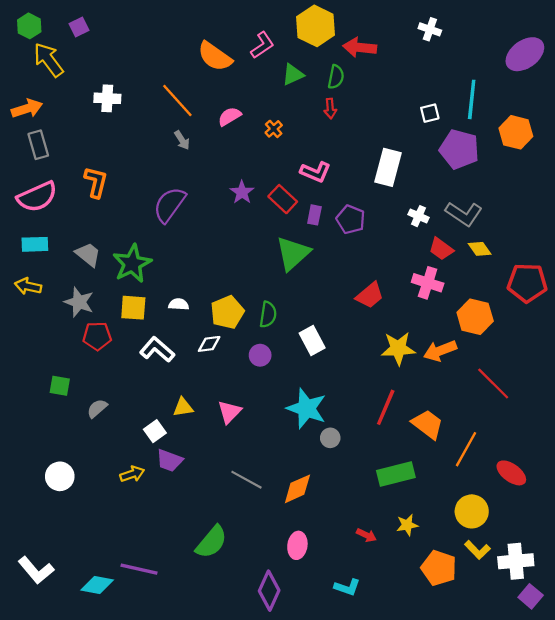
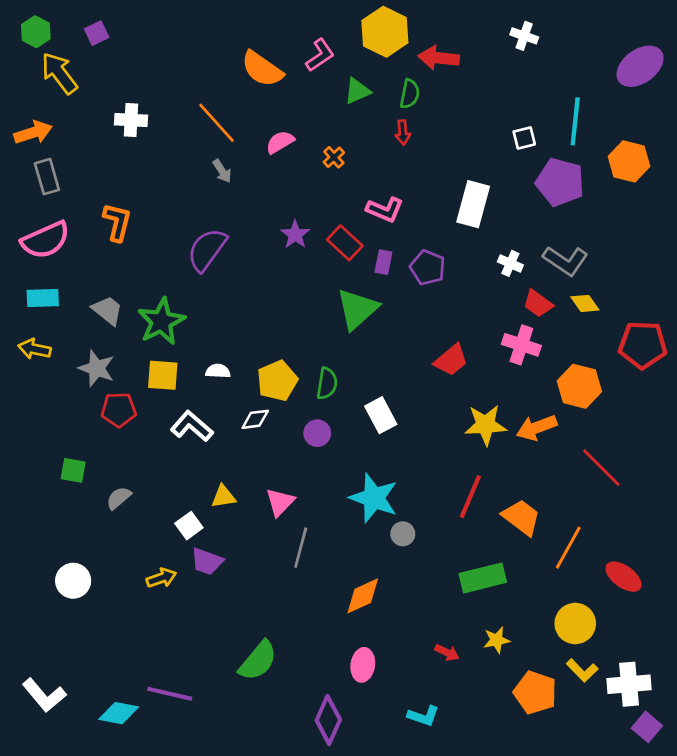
gray line: (246, 480) -> (301, 548), moved, turned 76

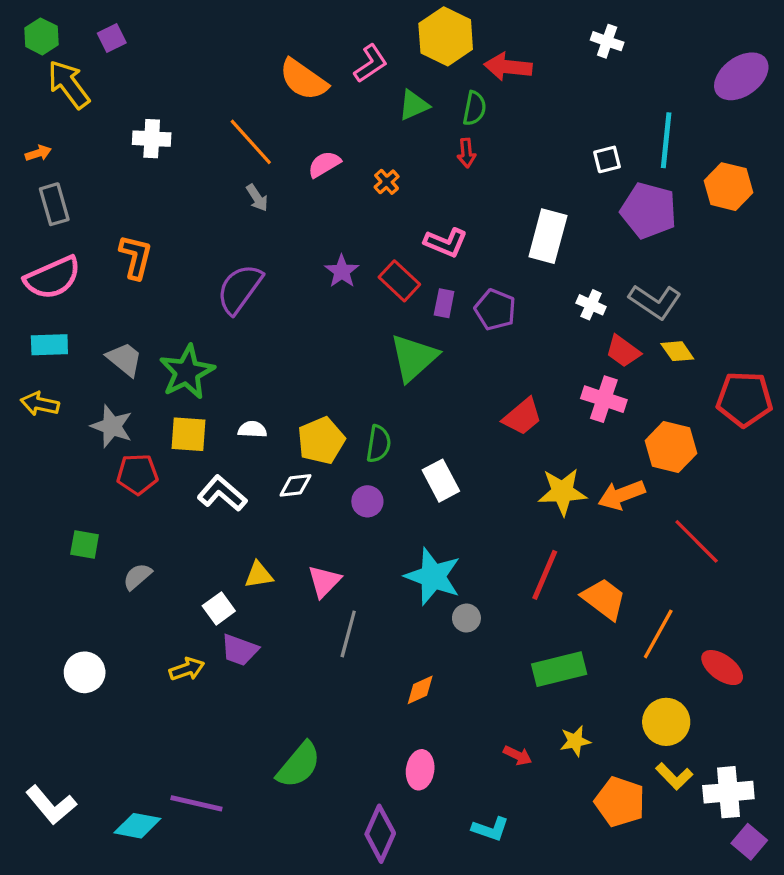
orange arrow: (33, 132) -> (38, 153), size x0.6
orange diamond: (363, 596) -> (420, 690), size x0.7

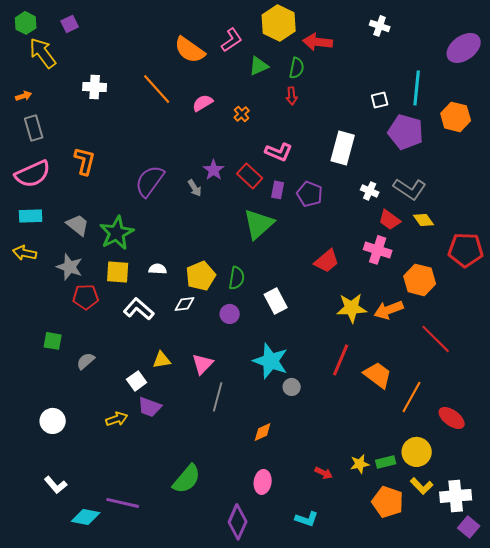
gray arrow: (257, 198) -> (195, 188), moved
green rectangle: (559, 669) -> (386, 462), moved, size x0.6
white L-shape: (51, 805) -> (56, 485), moved, size x0.7

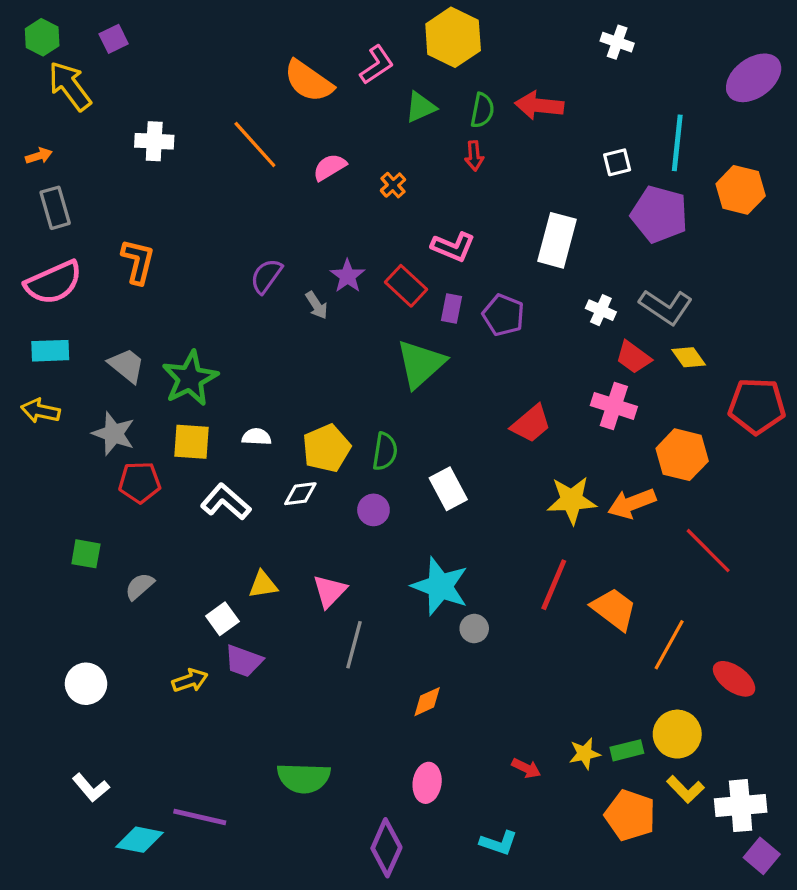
red arrow: (318, 42) -> (539, 105), moved
purple semicircle: (150, 181) -> (266, 276), moved, size x0.7
green semicircle: (187, 479) -> (304, 778), turned 52

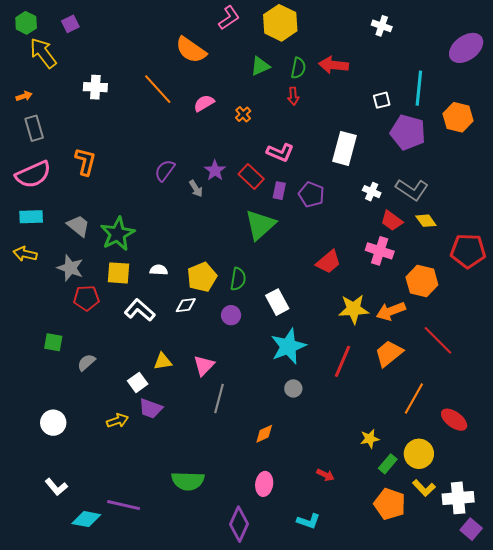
pink L-shape: (377, 65) -> (229, 18), moved
cyan star: (440, 586) -> (288, 346), moved, turned 30
orange trapezoid: (614, 609) -> (389, 353), moved, turned -76
green rectangle: (627, 750) -> (388, 464), turned -36
yellow star: (585, 754) -> (370, 439), moved

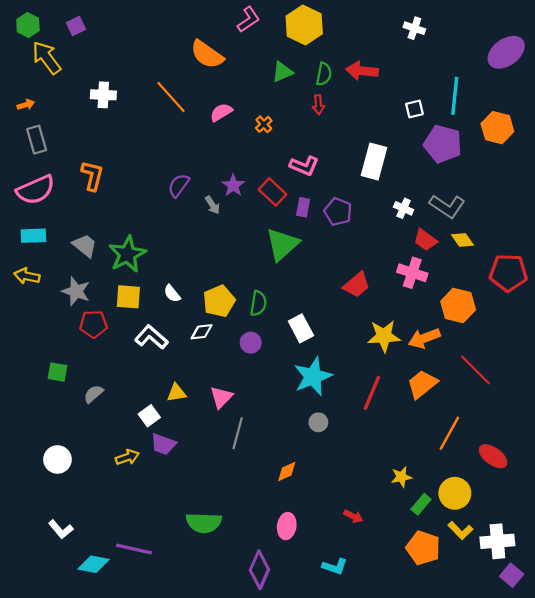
white semicircle: (159, 270) -> (172, 294), turned -132

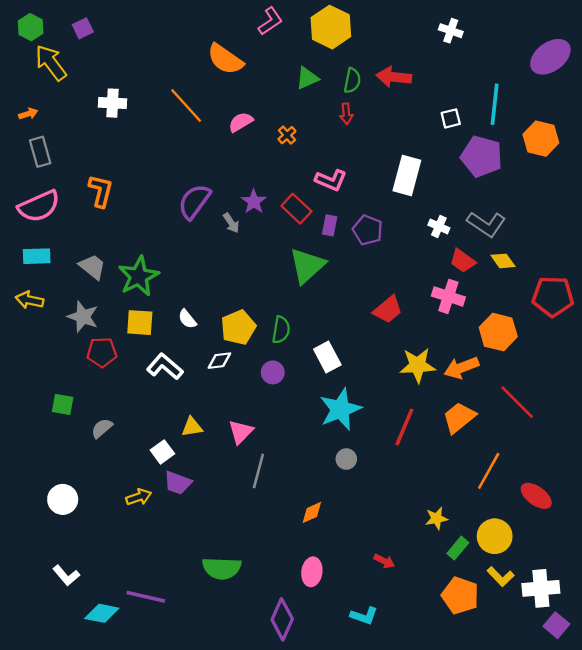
purple semicircle: (179, 185) -> (194, 202), size x1.4

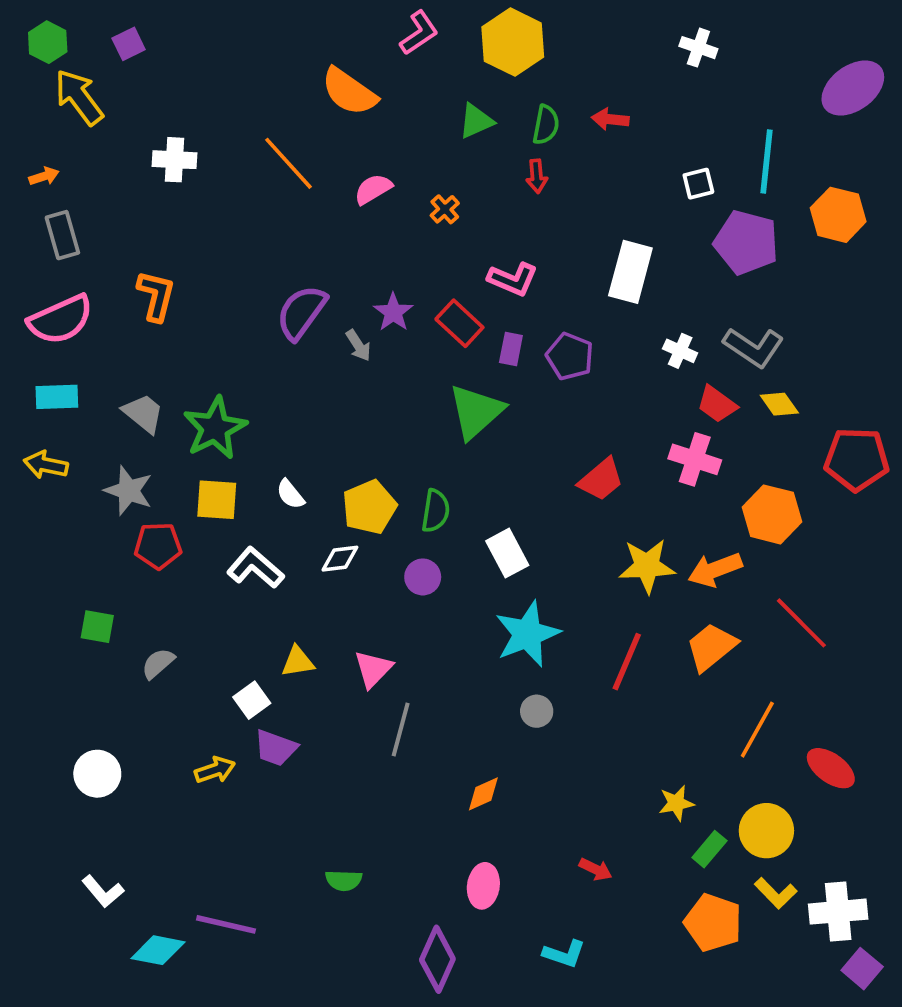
red arrow: (394, 77) -> (610, 119), size x0.7
green semicircle: (222, 568) -> (344, 880), size x0.6

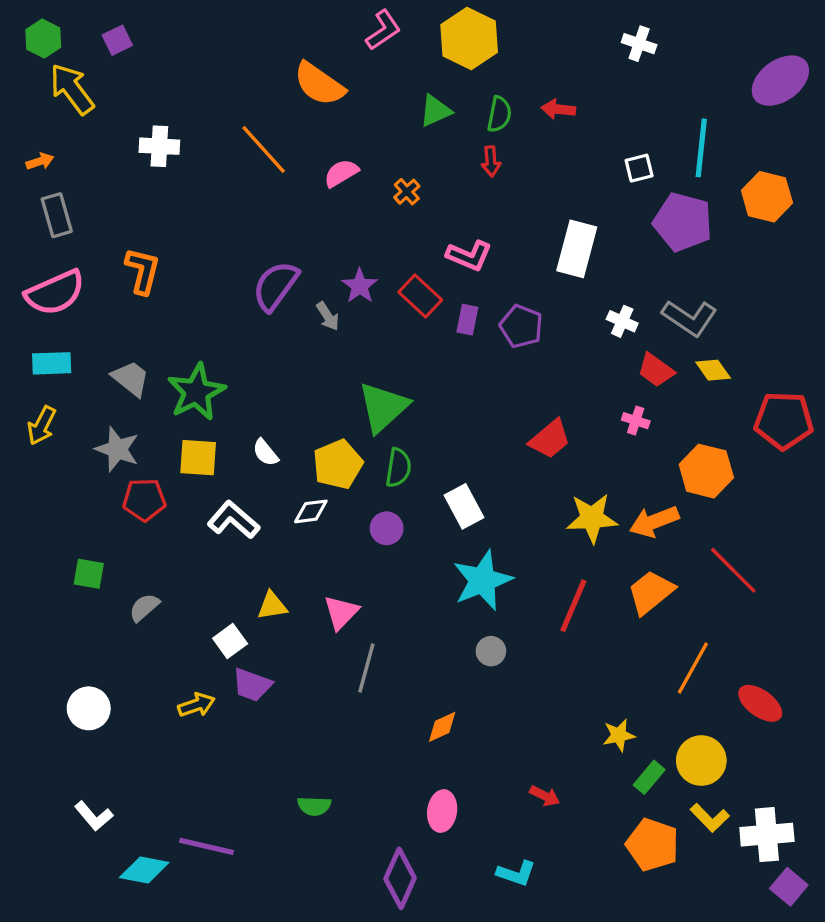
green triangle: (476, 412) -> (383, 407), moved
pink cross: (695, 459) -> (636, 421), size x0.6
yellow arrow: (46, 465) -> (42, 426), turned -75

